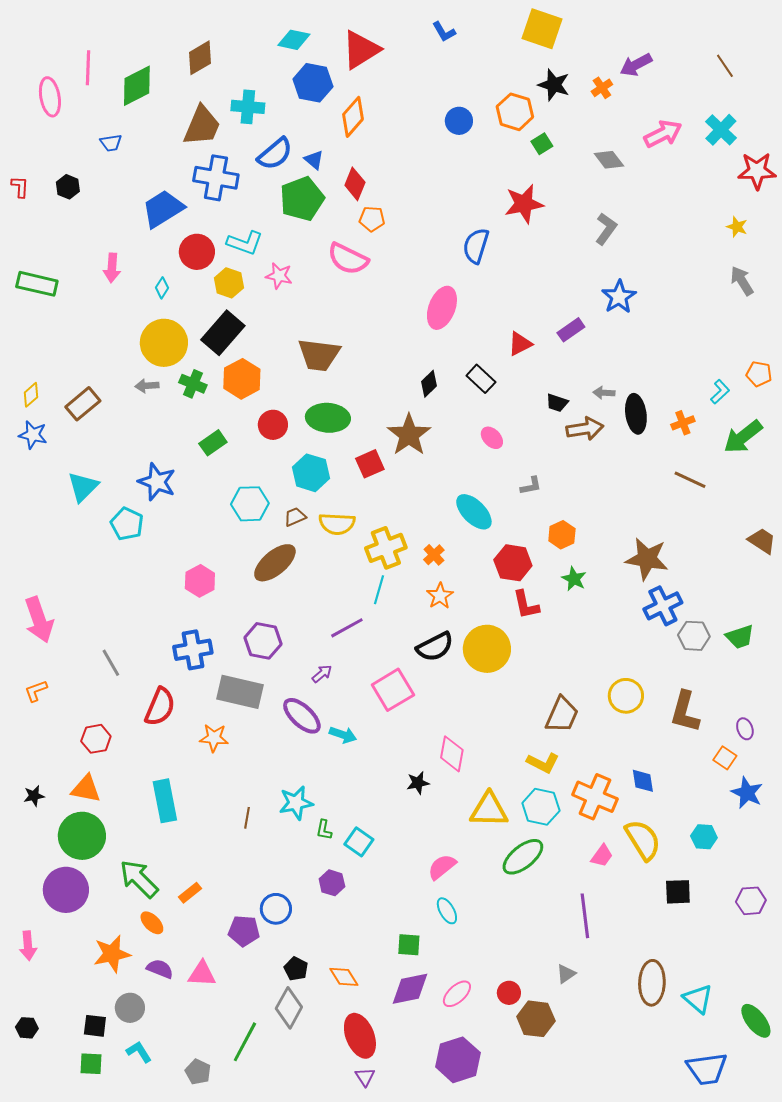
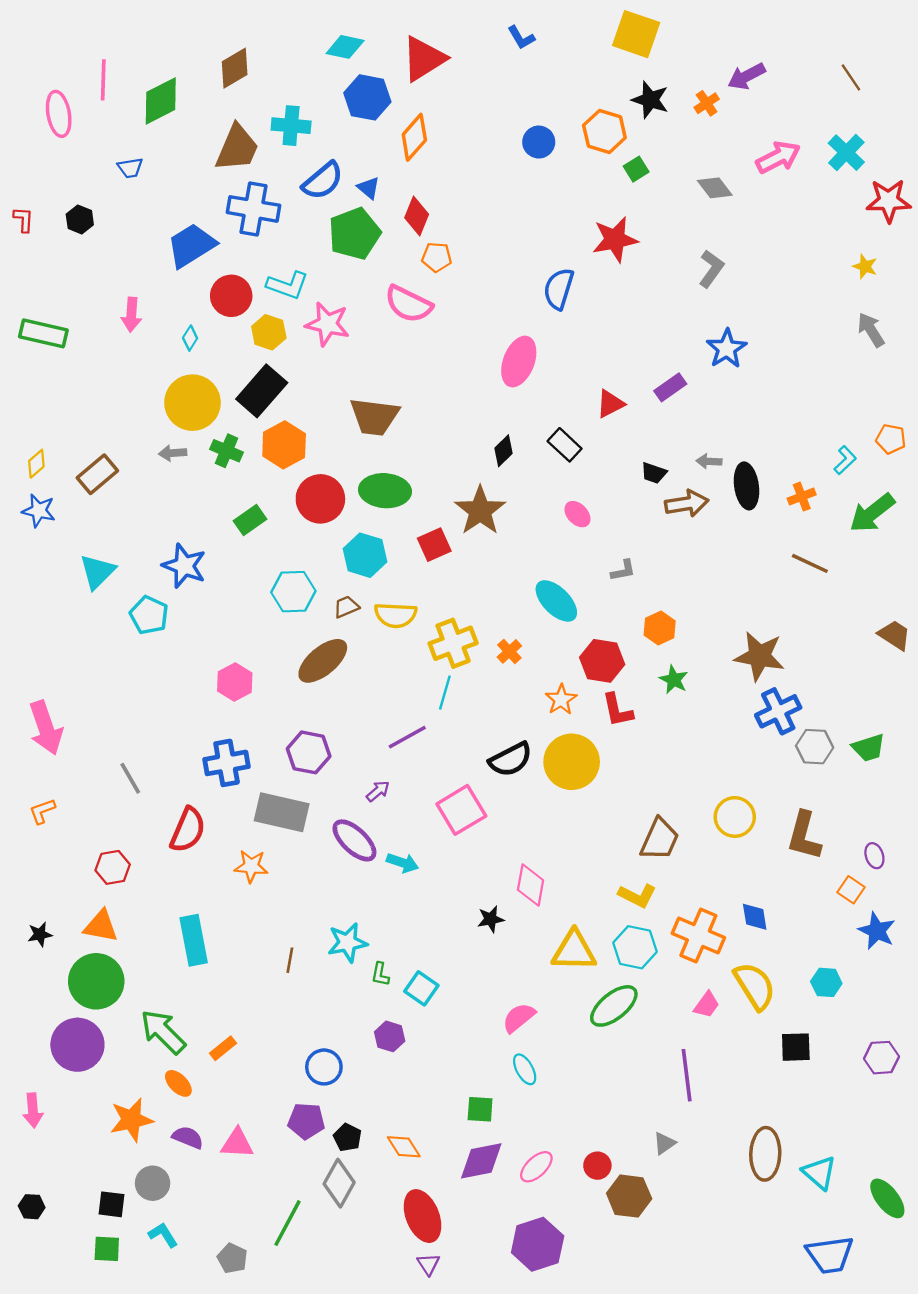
pink star: (279, 276) -> (327, 324), size x1.4
red circle: (273, 425) -> (320, 499), size x1.4
orange star: (440, 596) -> (561, 700), moved
purple pentagon: (244, 931) -> (306, 1121), moved

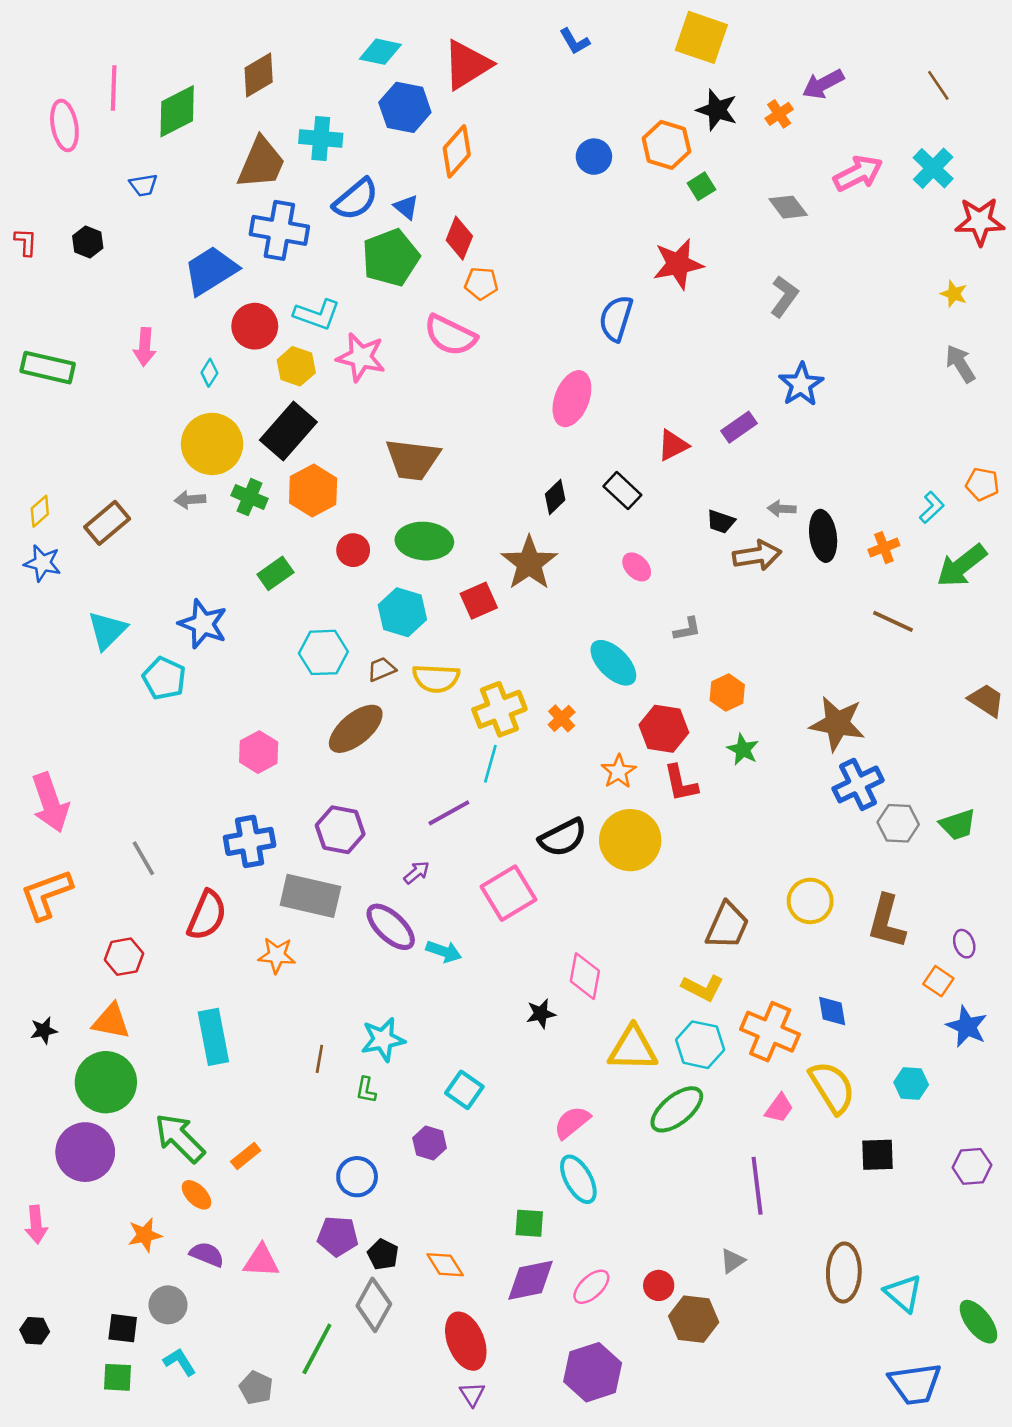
red circle: (320, 499) -> (353, 550), size x0.6
orange L-shape: (42, 811) -> (46, 894), size x1.8
green L-shape: (380, 974) -> (366, 1090), moved
cyan ellipse: (525, 1069) -> (578, 1179), size x1.4
orange star: (131, 1120) -> (145, 1235), size x0.7

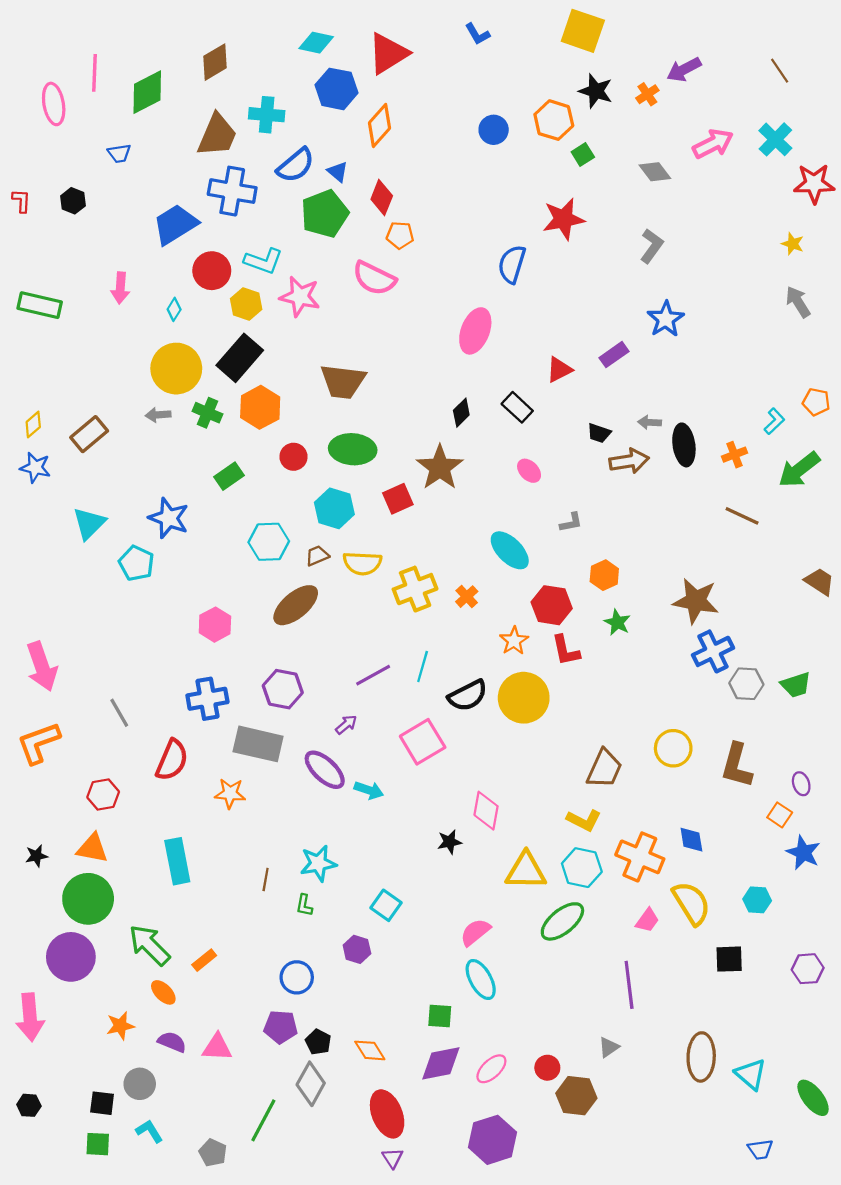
cyan line: (490, 764) -> (423, 667), moved
pink arrow: (36, 1225) -> (30, 1017), size x1.5
blue trapezoid: (915, 1384) -> (760, 1149), size x0.6

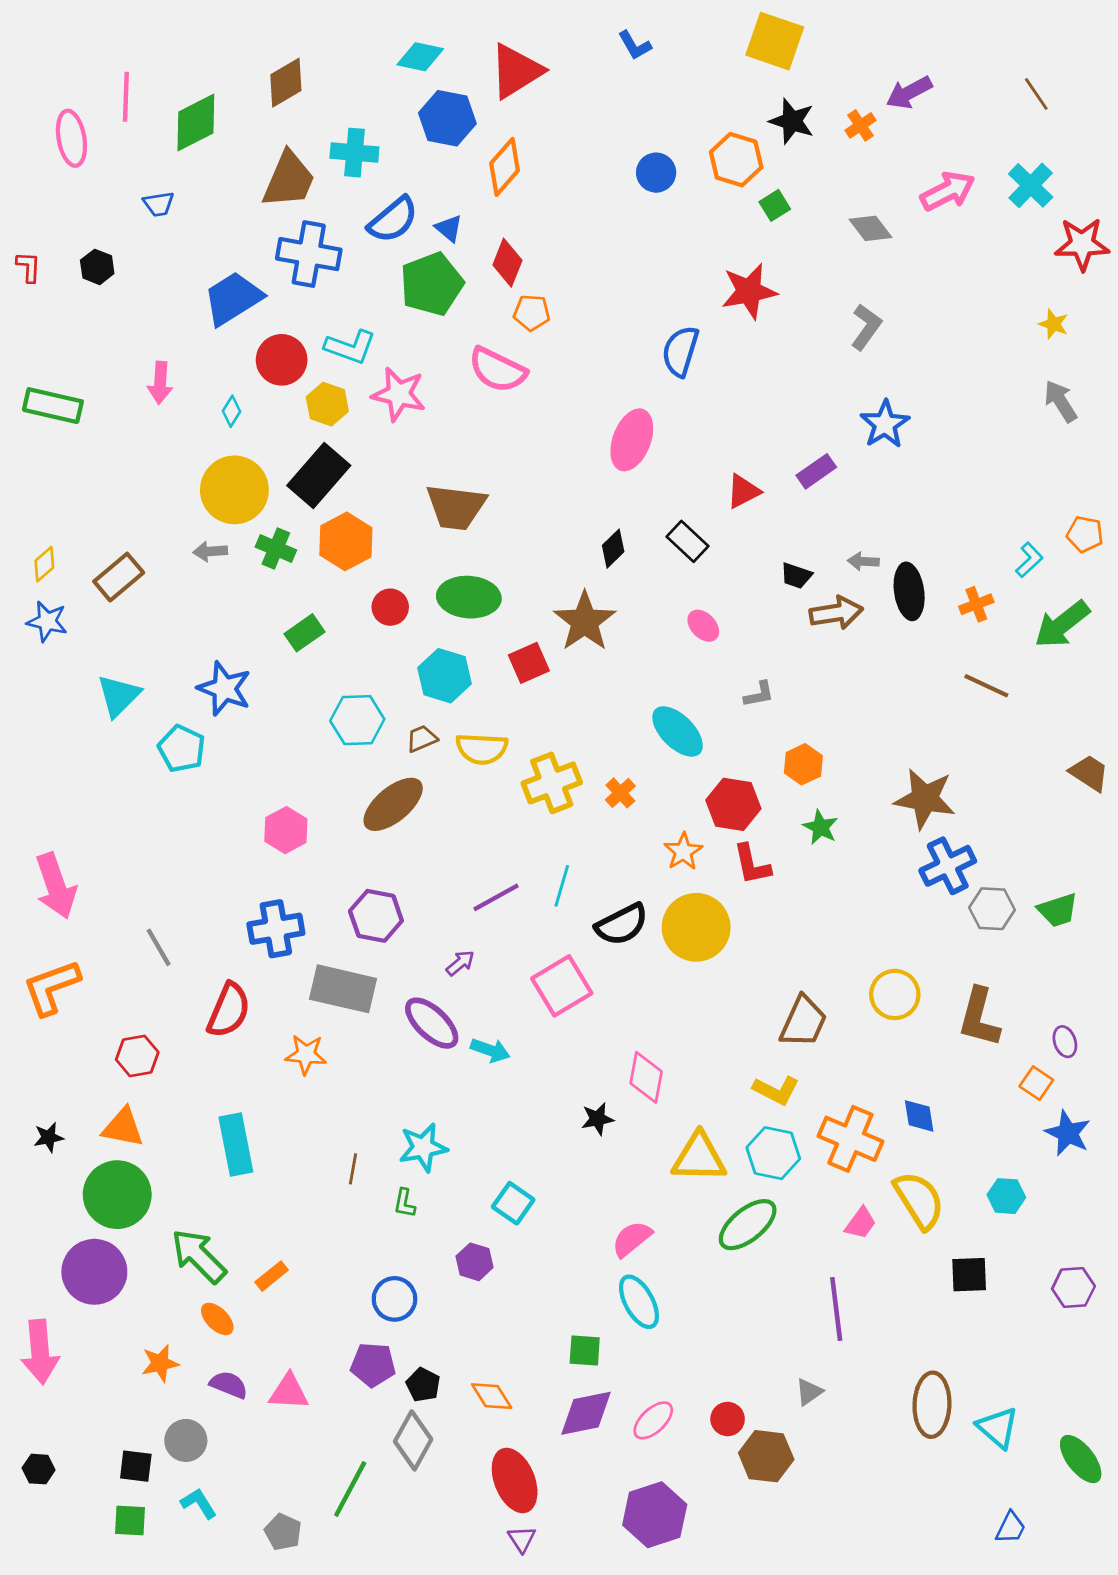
blue trapezoid: (760, 1149) -> (1011, 1528), turned -56

